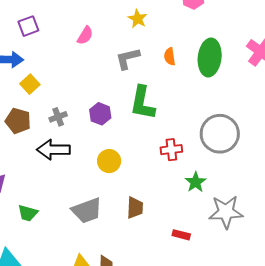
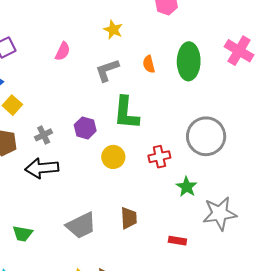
yellow circle: (109, 161) -> (113, 157), moved

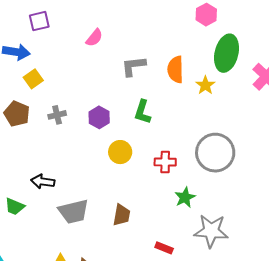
yellow star: (113, 30) -> (205, 85), moved
green ellipse: (189, 61) -> (227, 53), moved
orange semicircle: (149, 64) -> (175, 70), size x1.5
green L-shape: (126, 113) -> (143, 112), size x0.7
black arrow: (42, 168) -> (43, 182), moved, size x0.7

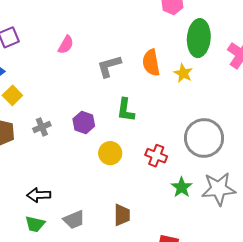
red cross: (165, 162) -> (156, 156), turned 30
green trapezoid: (15, 207) -> (35, 224), moved
gray trapezoid: (73, 212) -> (74, 220), size x0.7
gray star: (211, 231) -> (219, 189), moved

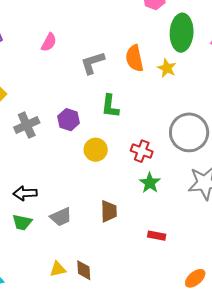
gray cross: (42, 127) -> (27, 125), size x1.4
green star: (182, 187) -> (150, 183), moved

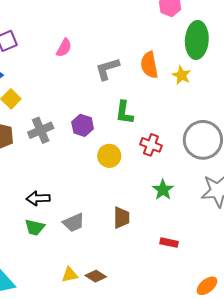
red cross: (142, 151) -> (151, 145), moved
brown diamond: (84, 270) -> (96, 276), turned -55

